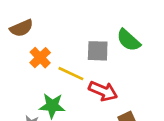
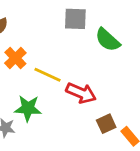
gray square: (98, 51) -> (75, 19), moved

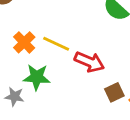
orange cross: (15, 58) -> (24, 42), moved

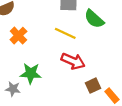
orange cross: (24, 42) -> (18, 36), moved
yellow line: (56, 44) -> (65, 33), moved

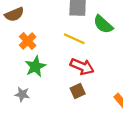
green star: (31, 73) -> (35, 67), moved, turned -30
brown square: (93, 86) -> (78, 91), moved

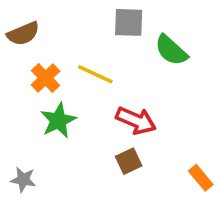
yellow line: (74, 39) -> (95, 74), moved
gray star: (22, 94) -> (23, 180), moved

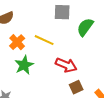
green semicircle: (171, 50) -> (85, 27), turned 84
brown square: (129, 161) -> (76, 87), moved

